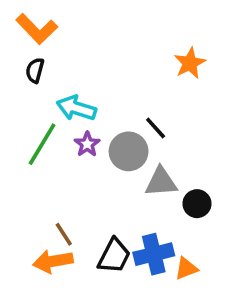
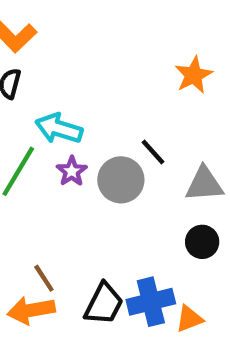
gray triangle: (161, 182) -> (204, 184), moved

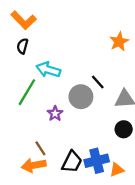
purple star: (72, 171) -> (55, 114), moved

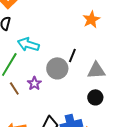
black line: (98, 82) -> (72, 55), turned 64
brown line: (40, 148) -> (14, 88), moved

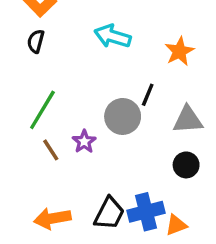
orange star: (91, 19) -> (179, 51), moved
cyan arrow: (28, 44) -> (113, 36), moved

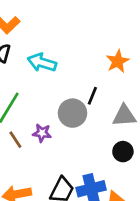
cyan arrow: (113, 36) -> (42, 63), moved
purple star: (84, 142) -> (42, 133), turned -30

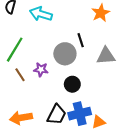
black line: (92, 96) -> (81, 40), turned -40
black circle: (123, 152) -> (72, 84), moved

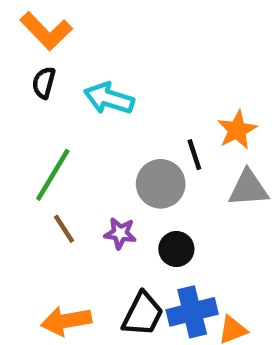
orange star: (101, 13) -> (237, 130), moved
purple star: (41, 70) -> (120, 233), moved

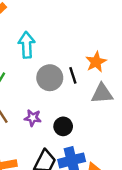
cyan arrow: (109, 98) -> (27, 45), turned 70
gray circle: (161, 184) -> (50, 78), moved

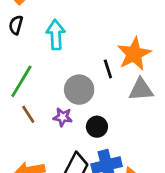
orange star: (96, 62) -> (134, 54), size x1.4
gray circle: (50, 78) -> (79, 90), moved

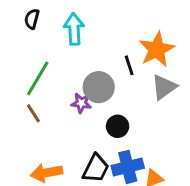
gray triangle: (141, 90) -> (164, 87), turned -32
brown line: (28, 114) -> (33, 113), moved
purple star: (63, 117) -> (81, 103), moved

